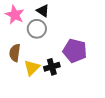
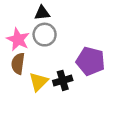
black triangle: (43, 11) -> (42, 13), moved, turned -40
pink star: (15, 15) -> (18, 39), moved

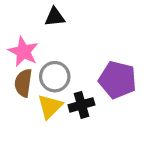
gray circle: (45, 35) -> (55, 77), moved

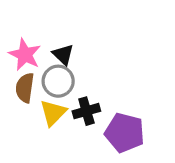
black triangle: (55, 17) -> (63, 55), moved, turned 50
purple pentagon: (118, 80) -> (125, 133), moved

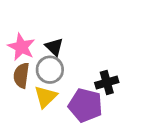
black cross: (86, 111) -> (107, 83), moved
purple pentagon: (125, 133) -> (85, 105), moved

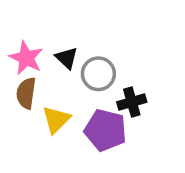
gray circle: (50, 70) -> (98, 74), moved

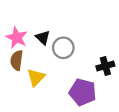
black cross: (132, 102) -> (105, 66), moved
purple pentagon: (105, 130) -> (83, 92), moved

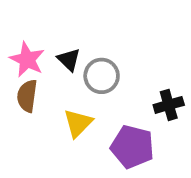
yellow triangle: (36, 77) -> (78, 123), moved

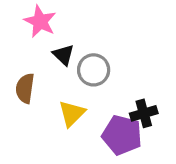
pink star: (27, 60) -> (40, 21), moved
black cross: (169, 105) -> (144, 113), moved

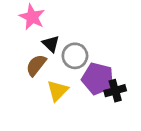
brown semicircle: (25, 88) -> (36, 65), moved, turned 30
purple pentagon: (122, 135) -> (98, 79), moved

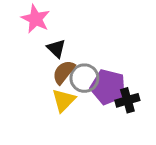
gray circle: (75, 56) -> (84, 78), moved
brown semicircle: (36, 65) -> (64, 72), moved

